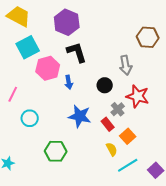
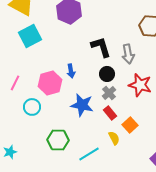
black L-shape: (77, 52) -> (101, 47), moved
pink hexagon: (48, 68) -> (50, 83), moved
gray cross: (118, 109) -> (109, 93), moved
cyan line: (128, 165) -> (89, 154), moved

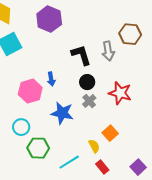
gray arrow: (128, 54) -> (108, 51), moved
cyan circle: (32, 107) -> (21, 127), moved
red rectangle: (110, 113) -> (102, 167), moved

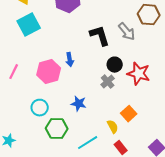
gray arrow: (108, 51) -> (127, 32), turned -30
black circle: (87, 82) -> (115, 65), moved
blue star: (62, 113) -> (79, 104), moved, size x0.7

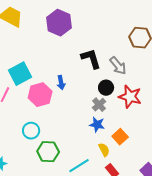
cyan square: (29, 25) -> (20, 74), moved
gray arrow: (127, 32) -> (118, 66), moved
blue star: (79, 104) -> (97, 125), moved

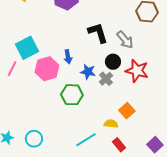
blue star: (97, 125) -> (88, 72), moved
cyan circle: (31, 131) -> (34, 139), moved
yellow semicircle: (104, 150) -> (111, 124), turned -56
green hexagon: (48, 152) -> (72, 95), moved

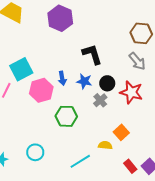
gray arrow: (125, 40) -> (137, 61), moved
blue star: (88, 72) -> (84, 81), moved
cyan circle: (34, 139) -> (35, 152), moved
red rectangle: (119, 145) -> (130, 166), moved

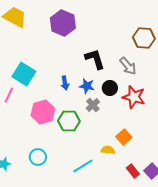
gray arrow: (137, 61) -> (128, 66), moved
cyan square: (21, 69) -> (24, 74), turned -30
pink hexagon: (41, 90) -> (43, 112), moved
gray cross: (100, 100) -> (93, 105), moved

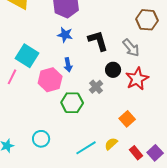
blue star: (87, 86) -> (65, 35), moved
red star: (134, 97) -> (137, 79), turned 30
pink hexagon: (43, 112) -> (50, 80), moved
yellow semicircle: (108, 150) -> (111, 144), moved, turned -48

